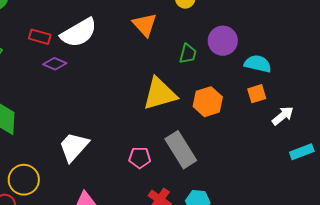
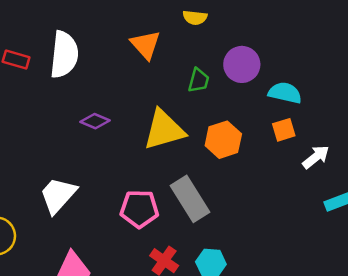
white semicircle: (79, 33) -> (64, 55), turned -54
purple diamond: (55, 64) -> (95, 121), moved
pink pentagon: (140, 158) -> (139, 209), size x1.4

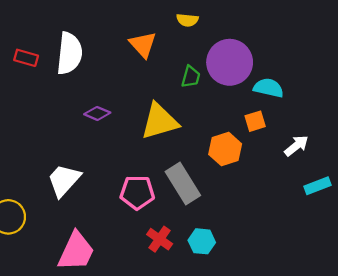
purple circle: (242, 64) -> (230, 62), size x1.4
orange square: (284, 130) -> (255, 121), moved
orange hexagon: (223, 140) -> (225, 149), moved

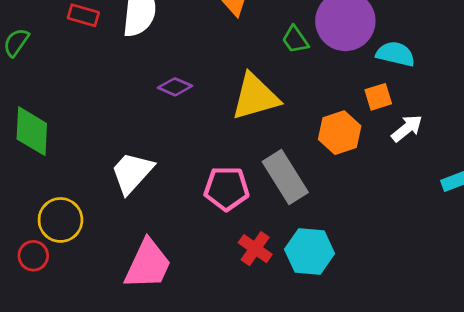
green trapezoid: (191, 77) -> (295, 40), turned 130
white arrow: (296, 146) -> (407, 128), moved
cyan hexagon: (202, 241) -> (310, 251), size x1.4

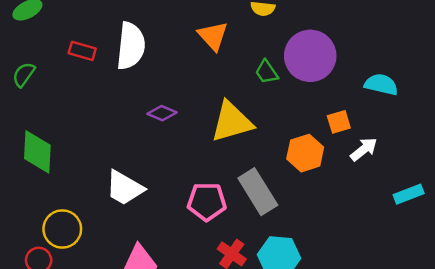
cyan semicircle: (395, 54) -> (381, 84), moved
white trapezoid: (132, 173) -> (125, 188), turned -102

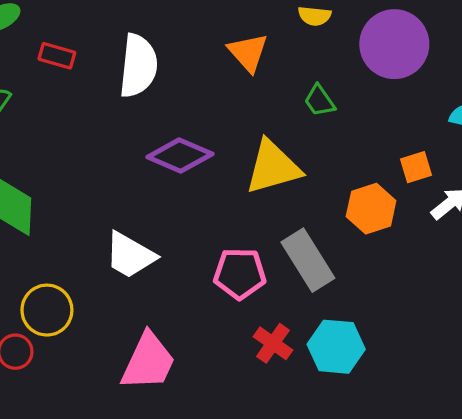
red rectangle: (82, 51) -> (57, 56), moved
purple circle: (310, 56) -> (394, 44), moved
purple diamond: (162, 113) -> (180, 155), size x1.6

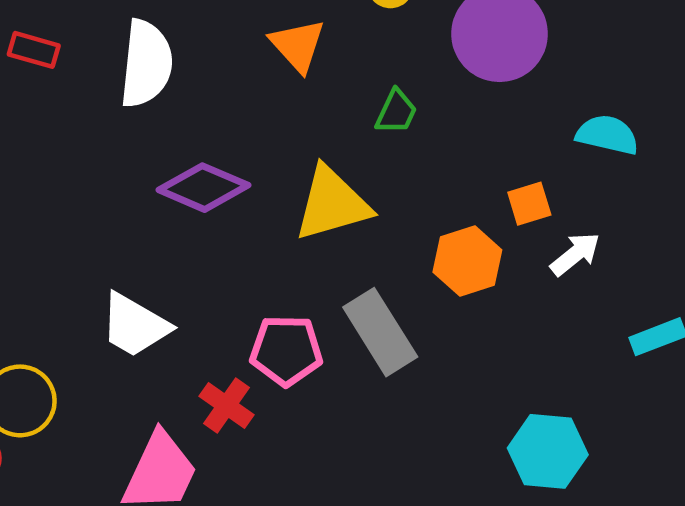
green trapezoid: (320, 101) -> (396, 112), turned -120
red cross: (273, 343) -> (227, 406), moved
cyan hexagon: (336, 347) -> (548, 451), moved

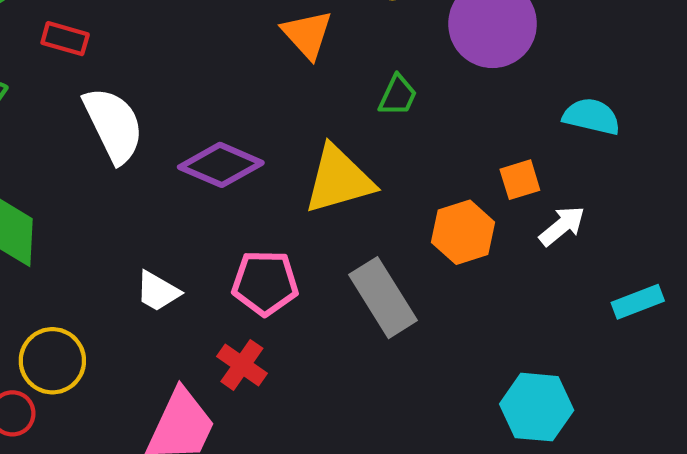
white semicircle: (146, 64) -> (113, 125), moved, turned -32
white trapezoid: (135, 325) -> (158, 291), size x0.7
pink pentagon: (286, 350) -> (265, 283), moved

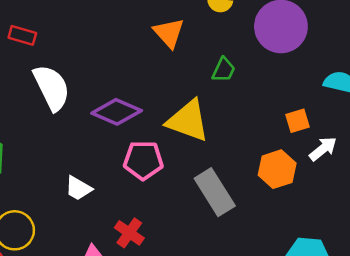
yellow triangle: (339, 180) -> (188, 121), turned 36
orange hexagon: (463, 232) -> (277, 169), moved
pink pentagon: (265, 283) -> (143, 160), moved

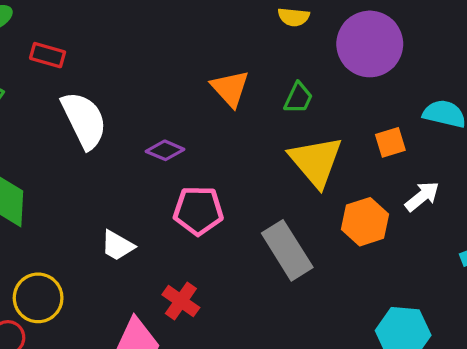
orange triangle: (169, 33) -> (230, 88), moved
purple diamond: (117, 112) -> (165, 150), size x0.6
yellow triangle: (188, 121) -> (316, 161), moved, turned 30
orange square: (298, 121) -> (390, 142), moved

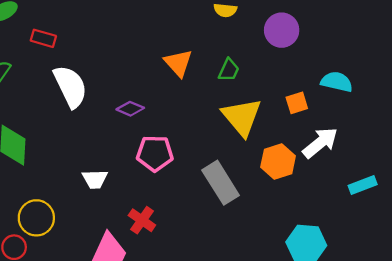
purple circle: (370, 44) -> (282, 30), size x0.7
white arrow: (422, 196) -> (320, 143), size x1.4
white trapezoid: (117, 246) -> (95, 179), turned -32

